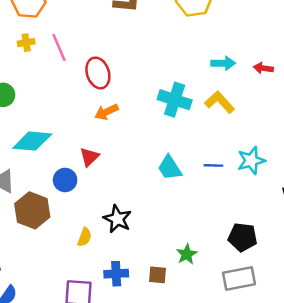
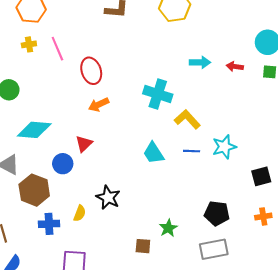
yellow L-shape: (220, 102) -> (187, 119), moved
blue cross: (116, 274) -> (49, 224), moved

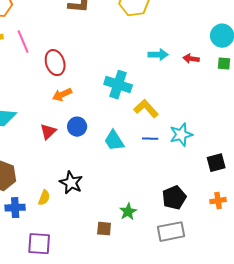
blue circle: (63, 164) -> (77, 127), moved
black pentagon: (217, 213) -> (174, 198), turned -30

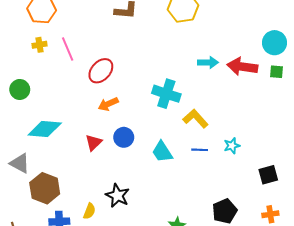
red arrow: (191, 59) -> (242, 67), size x1.8
red ellipse: (55, 63) -> (101, 71), turned 60
cyan star: (181, 135) -> (232, 146), size x0.7

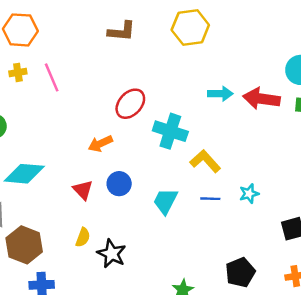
red ellipse: (101, 71) -> (130, 104), moved
red triangle: (94, 143) -> (83, 190), turned -30
cyan trapezoid: (162, 152) -> (165, 201), turned 60
yellow semicircle: (89, 211) -> (83, 237), moved

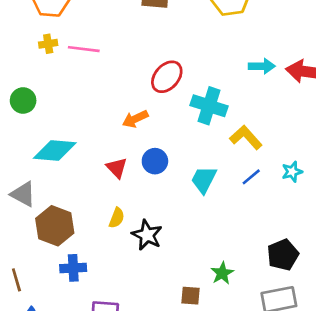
pink line: (52, 77) -> (84, 49), turned -60
blue line: (210, 199) -> (251, 177), turned -42

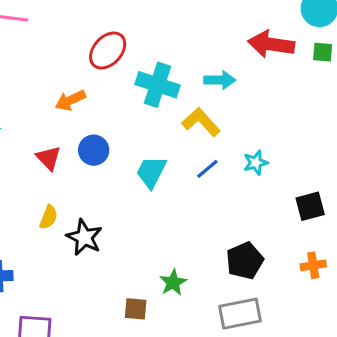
cyan arrow: (262, 66) -> (220, 80), moved

